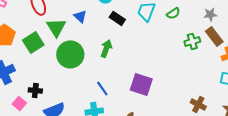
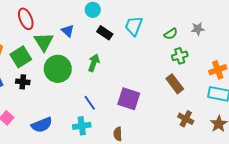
green semicircle: (173, 13) -> (171, 34), moved
brown rectangle: (214, 36) -> (175, 84), moved
black cross: (35, 90) -> (23, 82), moved

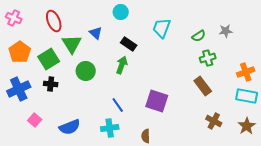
black rectangle: (105, 33) -> (129, 44), moved
green circle: (58, 69) -> (86, 71), size x0.7

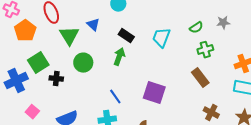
cyan trapezoid: (162, 28) -> (161, 38), moved
orange pentagon: (20, 52) -> (25, 31), moved
green square: (49, 59) -> (38, 63), moved
black cross: (51, 84) -> (56, 79), moved

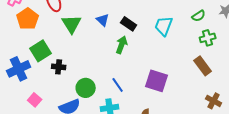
blue triangle: (93, 25) -> (103, 20), moved
green circle: (83, 63) -> (86, 88), moved

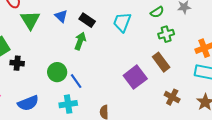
purple square: (157, 81) -> (135, 77), moved, turned 35
green circle: (86, 88) -> (57, 72), moved

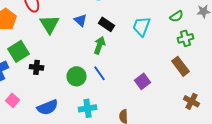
purple square: (135, 77) -> (142, 81), moved, size x0.7
blue line: (76, 81) -> (100, 73), moved

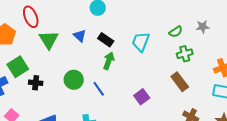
green arrow: (100, 45) -> (109, 61), moved
green circle: (76, 76) -> (74, 80), moved

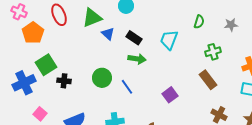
green semicircle: (176, 32) -> (199, 22), moved, turned -40
green triangle: (49, 40) -> (92, 18), moved, turned 40
green arrow: (109, 61) -> (137, 59), turned 78

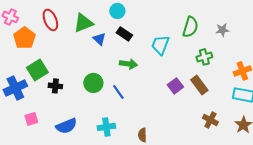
green semicircle: (199, 22) -> (190, 27), size x1.5
black rectangle: (134, 38) -> (124, 34), moved
purple square: (170, 95) -> (175, 86), moved
pink square: (40, 114) -> (31, 119), turned 32

